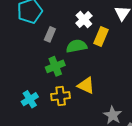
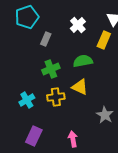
yellow rectangle: (101, 37) -> (104, 40), moved
green semicircle: (76, 46) -> (83, 61), moved

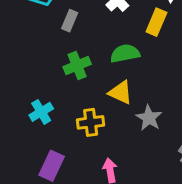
yellow cross: (56, 97) -> (91, 122), moved
gray star: (105, 115) -> (149, 118), moved

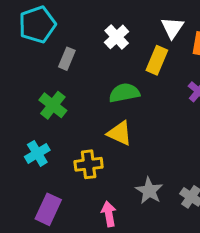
green cross: (77, 66) -> (53, 105), moved, turned -30
gray star: (149, 118) -> (149, 191), moved

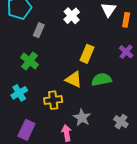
yellow rectangle: (157, 60) -> (87, 54), moved
green semicircle: (124, 93) -> (101, 79), moved
gray star: (149, 191) -> (82, 118), moved

